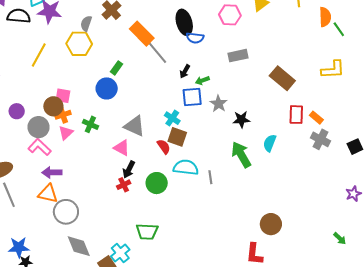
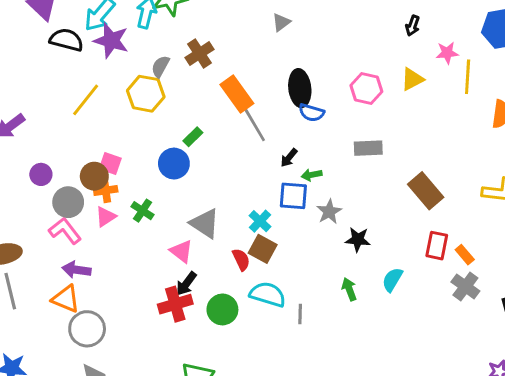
green arrow: (241, 155) -> (349, 289), size x0.6
red cross: (124, 185) -> (175, 304), size x1.6

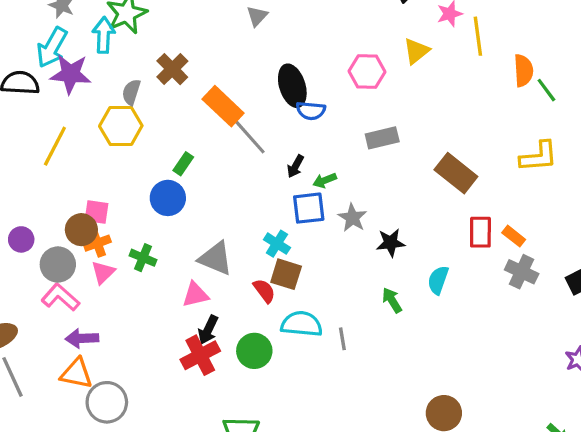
pink triangle: (181, 251) -> (195, 295), turned -40

